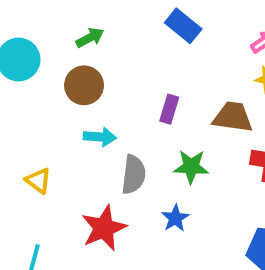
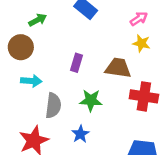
green arrow: (90, 38) -> (38, 20), moved

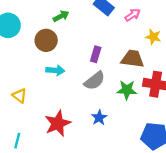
pink arrow: (139, 19) -> (133, 15), moved
green star: (91, 100) -> (127, 90), moved
gray semicircle: (53, 106) -> (95, 81), moved, turned 45

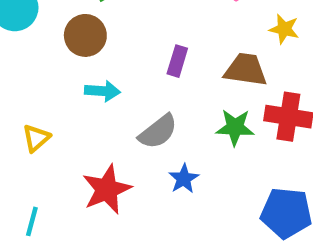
gray semicircle: (95, 81) -> (158, 132), moved
yellow triangle: (20, 96) -> (36, 138), turned 42

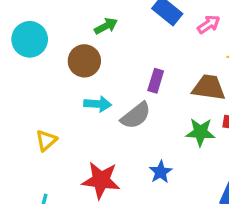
gray semicircle: (158, 132) -> (136, 116), moved
red star: (107, 189) -> (101, 180), turned 30

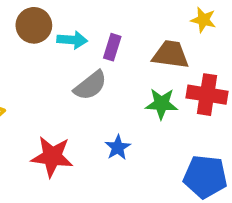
cyan arrow: (98, 104) -> (72, 40), moved

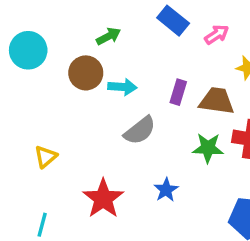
purple rectangle: (112, 47) -> (178, 92), moved
red star: (52, 157) -> (103, 199), turned 30

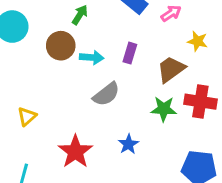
green arrow: (108, 36) -> (80, 15), turned -30
purple rectangle: (178, 92) -> (130, 53), moved
brown trapezoid: (217, 101) -> (171, 69), turned -44

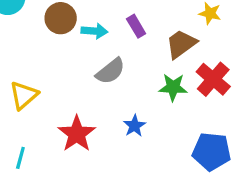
purple rectangle: (130, 53) -> (136, 26), turned -48
red cross: (200, 102) -> (213, 79), turned 32
yellow triangle: (27, 116) -> (24, 95), size x1.4

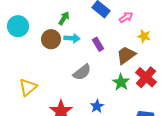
cyan arrow: (94, 31) -> (72, 38), moved
green star: (173, 87) -> (121, 82), turned 30

